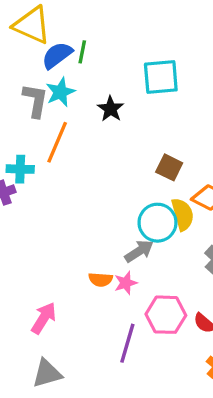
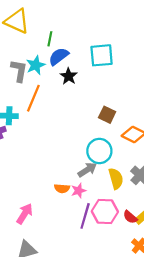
blue semicircle: (57, 55) -> (59, 56), moved
yellow semicircle: (183, 214) -> (116, 179), moved
purple line: (127, 343) -> (85, 216), moved

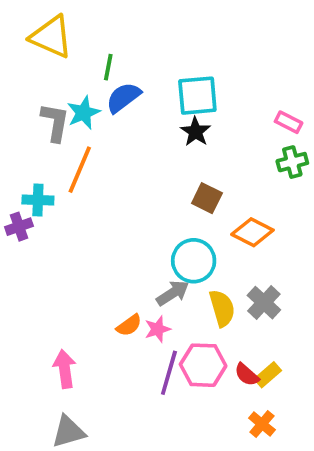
black star: (69, 76) -> (196, 132), moved
orange semicircle: (62, 188) -> (129, 325), turned -40
pink arrow: (25, 214) -> (65, 369), turned -40

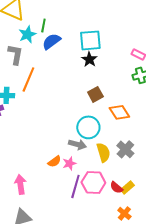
cyan star: (84, 113) -> (27, 34), moved
brown square: (207, 198) -> (95, 94), turned 35
orange diamond: (252, 232) -> (119, 112), turned 30
gray arrow: (173, 293) -> (77, 144), turned 48

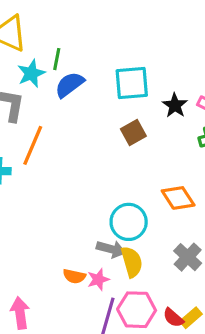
black star: (89, 59) -> (175, 105), moved
brown square: (95, 94) -> (133, 133), moved
yellow semicircle: (103, 152) -> (132, 262), moved
orange semicircle: (54, 161) -> (74, 276), turned 48

